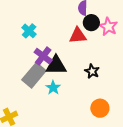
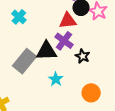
purple cross: (43, 56) -> (64, 41), moved
cyan star: (53, 88) -> (56, 79), moved

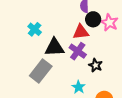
black triangle: (46, 51) -> (55, 47), moved
cyan star: (56, 79) -> (79, 87), moved

